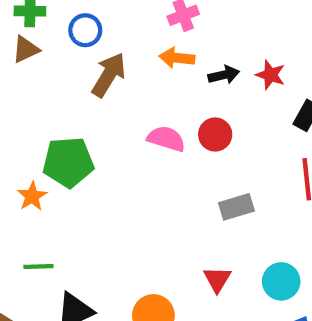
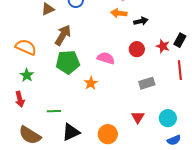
brown arrow: (109, 75) -> (63, 35), moved
red star: (271, 75) -> (163, 46), moved
pink semicircle: (166, 139) -> (106, 58), moved
orange star: (32, 196) -> (91, 83), moved

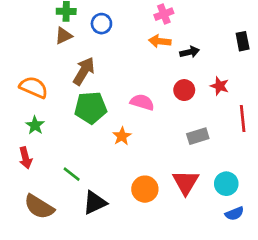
black rectangle: (180, 40) -> (243, 41), moved, turned -40
green line: (54, 111) -> (72, 174), turned 40
red triangle: (138, 117) -> (186, 182), size x1.5
orange circle: (108, 134) -> (145, 189), moved

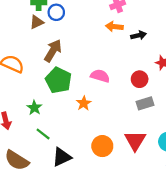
blue circle: (101, 24) -> (56, 12), moved
red circle: (184, 90) -> (140, 79), moved
green pentagon: (91, 108) -> (58, 80), turned 30
green star: (35, 125) -> (34, 108), moved

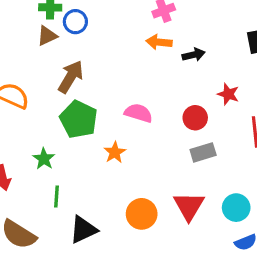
green line: (43, 134) -> (56, 197), turned 56

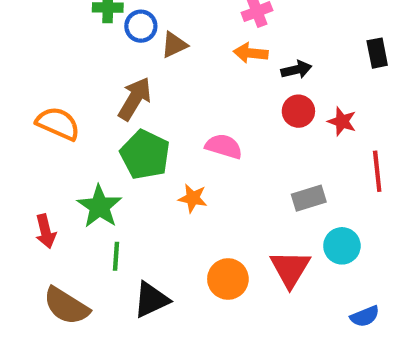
brown triangle: (47, 36) -> (174, 45), moved
red circle: (195, 118) -> (298, 111), moved
orange star: (115, 152) -> (193, 198), turned -30
green star: (44, 159) -> (99, 206), size x1.5
cyan circle: (236, 208) -> (342, 246), moved

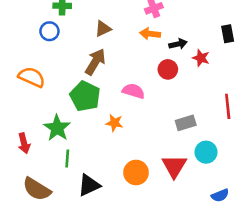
blue circle: (141, 26) -> (49, 31), moved
brown arrow: (135, 99) -> (95, 62), moved
red circle: (298, 111) -> (168, 69), moved
red star: (342, 121) -> (201, 58), moved

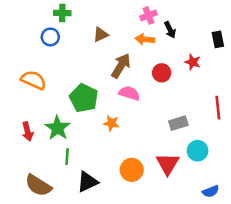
black arrow: (178, 44) -> (170, 30), moved, turned 77
brown arrow: (95, 62) -> (121, 66), moved
red arrow: (24, 143) -> (28, 132), moved

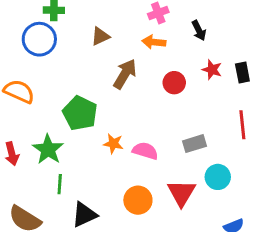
black arrow: (170, 30) -> (199, 30), moved
blue circle: (50, 37) -> (39, 39), size x1.5
black rectangle: (218, 39) -> (242, 73), moved
pink semicircle: (129, 93) -> (145, 151), moved

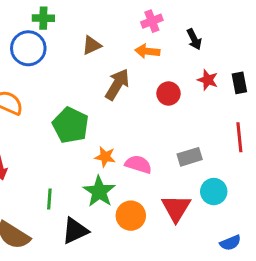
green star: (48, 149) -> (99, 192), moved

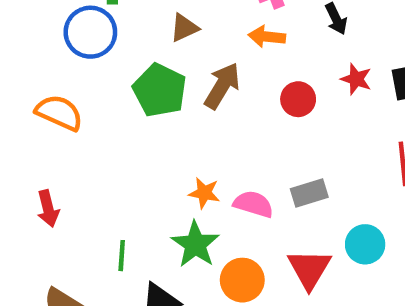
green pentagon: (70, 125) -> (160, 90), moved
gray rectangle: (190, 157) -> (309, 193), moved

